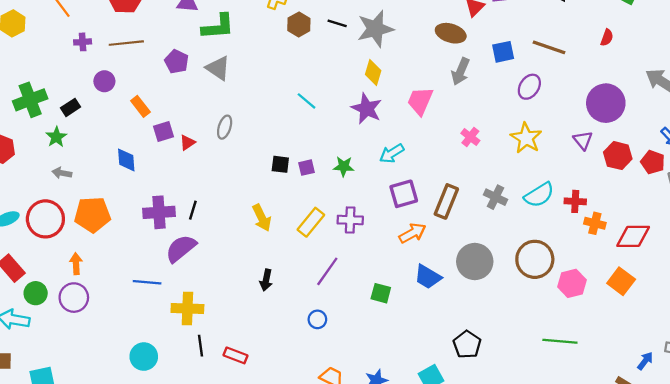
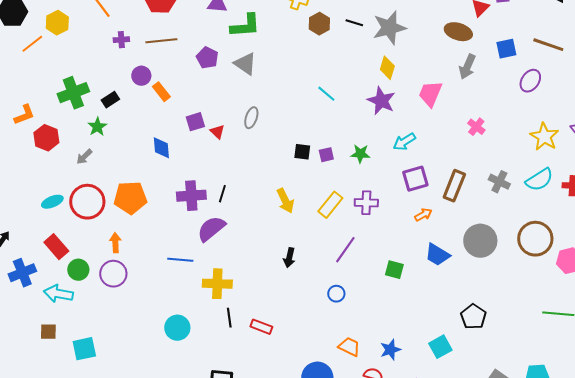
orange rectangle: (140, 106) -> (161, 92), moved
yellow star: (526, 138) -> (544, 137), moved
red triangle: (187, 142) -> (217, 132), turned -42
gray arrow: (62, 173) -> (84, 157), moved, turned -54
orange arrow: (412, 233) -> (423, 215), size x0.7

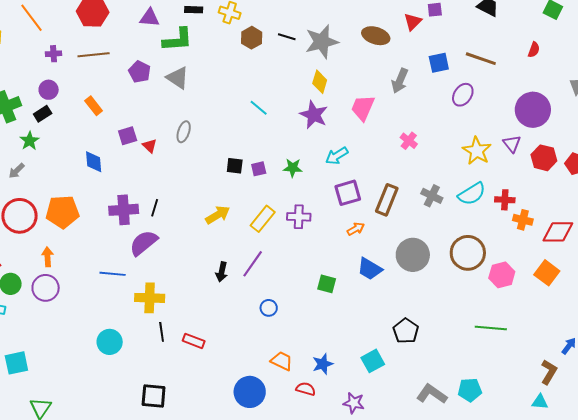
brown ellipse: (458, 32) -> (376, 36), moved
purple circle: (141, 76) -> (49, 90), moved
yellow arrow: (285, 201) -> (218, 215), turned -95
purple line: (345, 250) -> (253, 264), moved

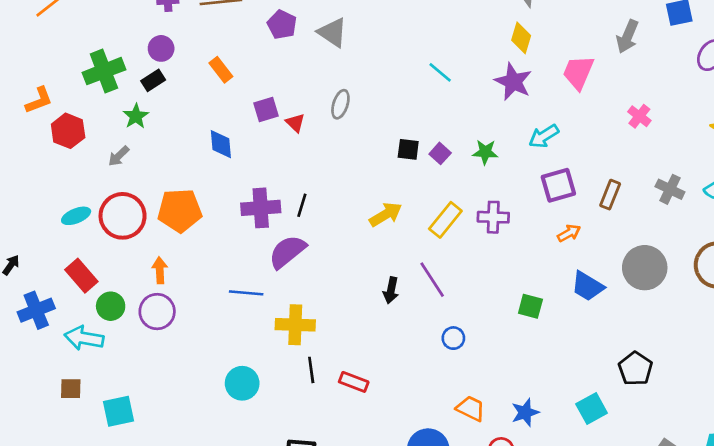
purple square: (259, 169) -> (440, 153), turned -35
brown rectangle: (387, 200) -> (610, 195), size x0.7
purple line: (253, 264) -> (432, 280), turned -68

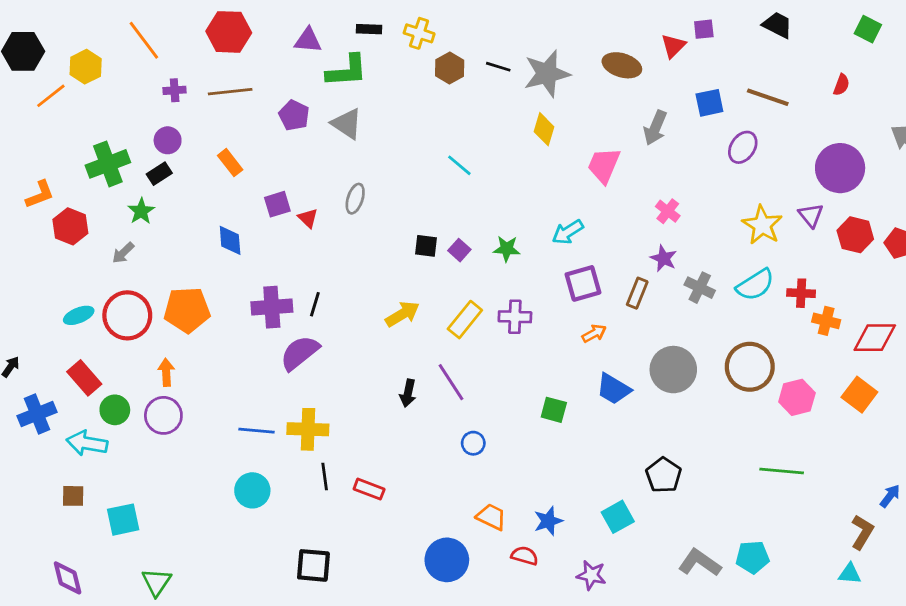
purple star: (513, 82) -> (664, 258), moved, size x0.7
blue line: (246, 293) -> (257, 431), moved

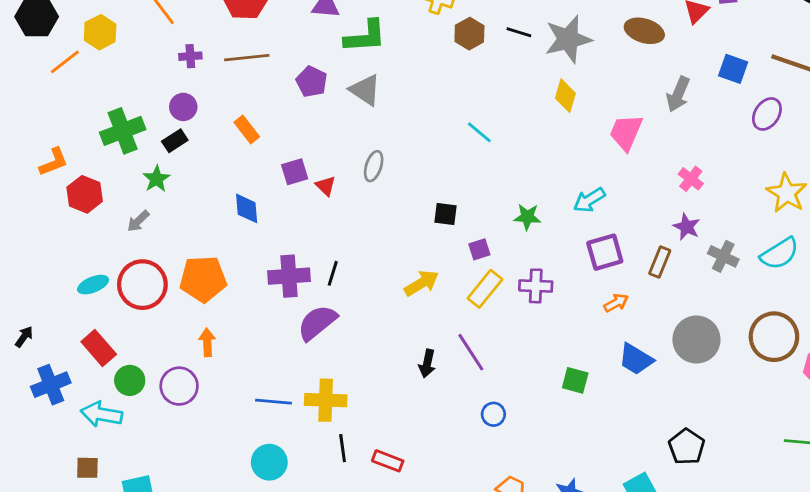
blue square: (709, 103) -> (733, 69), turned 32
purple square: (459, 250) -> (479, 249), moved, turned 30
orange arrow: (166, 372) -> (207, 342), moved

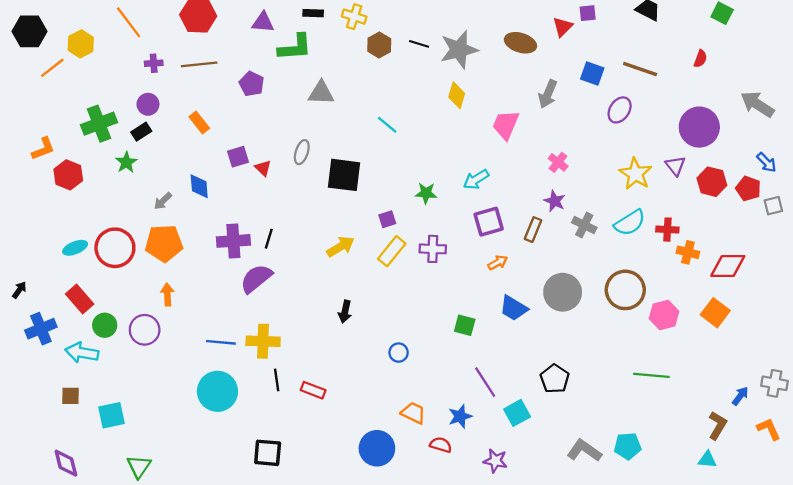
gray triangle: (365, 90) -> (321, 93), moved, turned -32
black square: (446, 214) -> (344, 175), moved, size x1.8
gray arrow: (138, 221) -> (163, 201), moved
purple line: (471, 352) -> (485, 382), moved
cyan circle: (269, 462) -> (217, 391), size x1.4

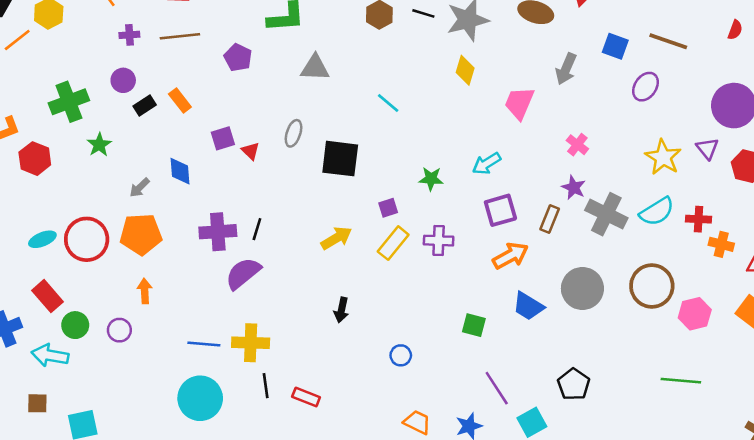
black rectangle: (141, 132) -> (145, 106), moved
gray cross: (584, 225) -> (606, 214), size x1.5
orange arrow: (498, 263) -> (511, 256), size x1.6
purple circle: (145, 330) -> (119, 330), size x0.7

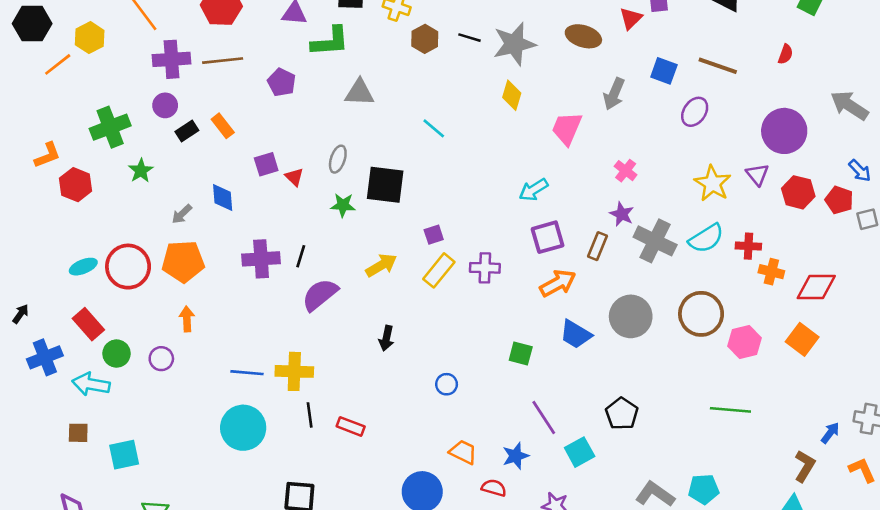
purple cross: (129, 35) -> (172, 59), size x1.8
green star: (431, 179) -> (343, 205), moved
purple semicircle: (243, 273) -> (320, 295), moved

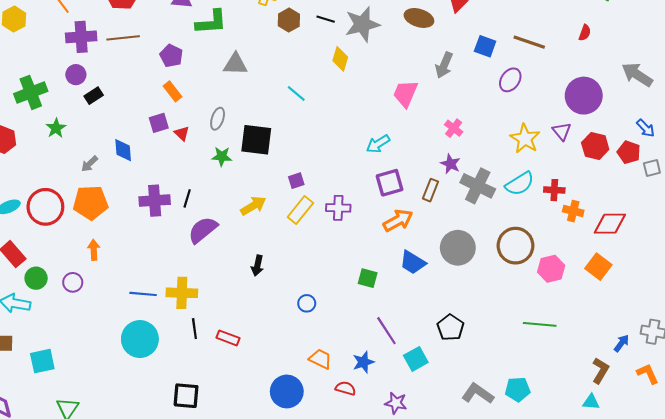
yellow diamond: (512, 95) -> (340, 59), moved
orange rectangle: (223, 126) -> (172, 91), moved

